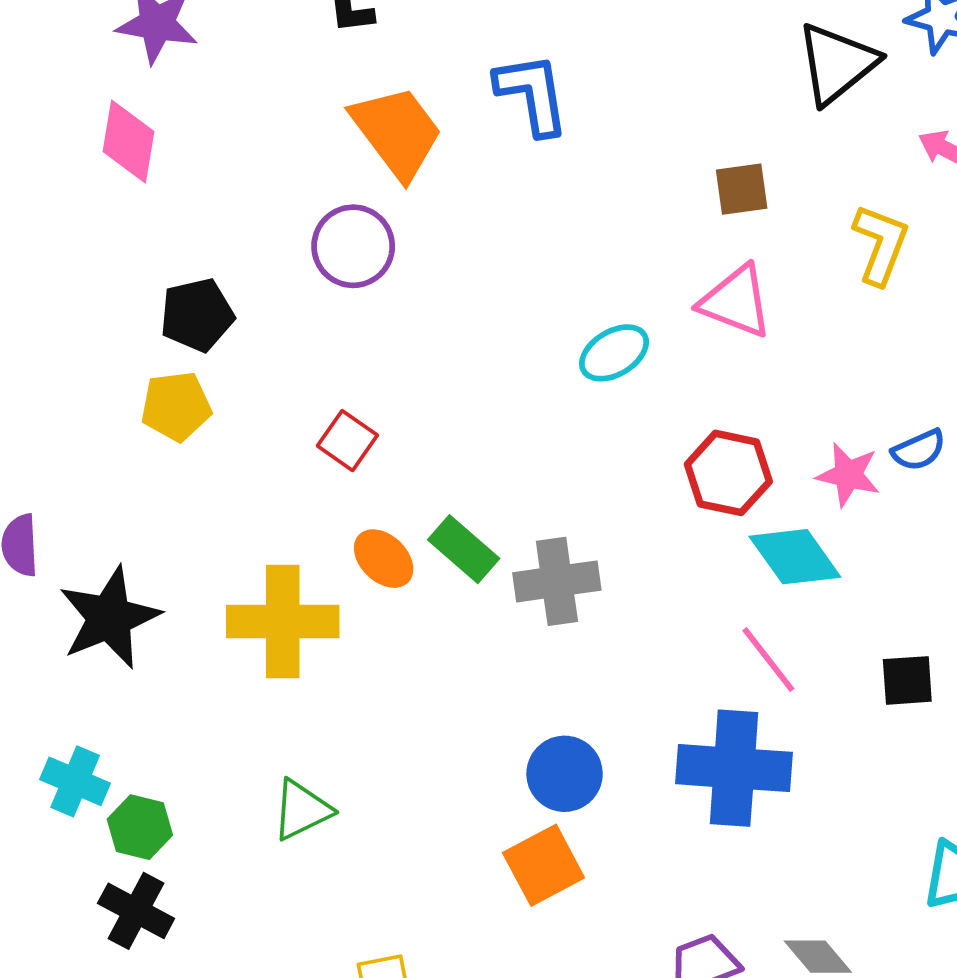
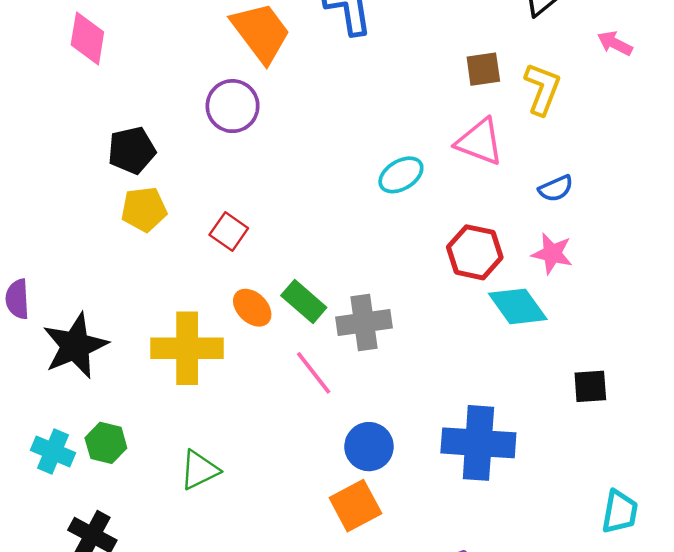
yellow L-shape: (881, 244) -> (542, 89), moved
yellow pentagon: (176, 406) -> (144, 209), moved
blue semicircle: (919, 450) -> (556, 188), moved
pink line: (768, 660) -> (314, 373), moved
green hexagon: (140, 827) -> (106, 443), moved

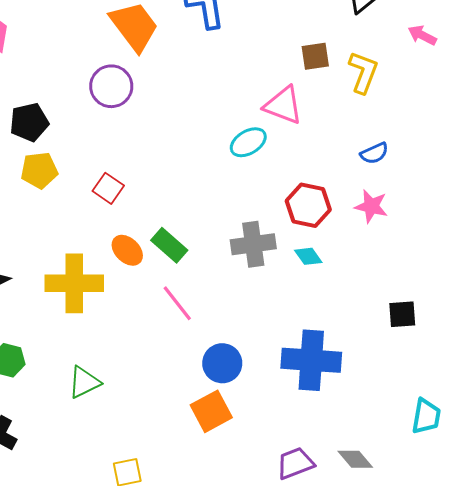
pink triangle: (480, 142) -> (283, 105), moved
cyan diamond: (518, 306) -> (308, 256), moved, size x0.6
gray cross: (364, 322) -> (253, 244), moved

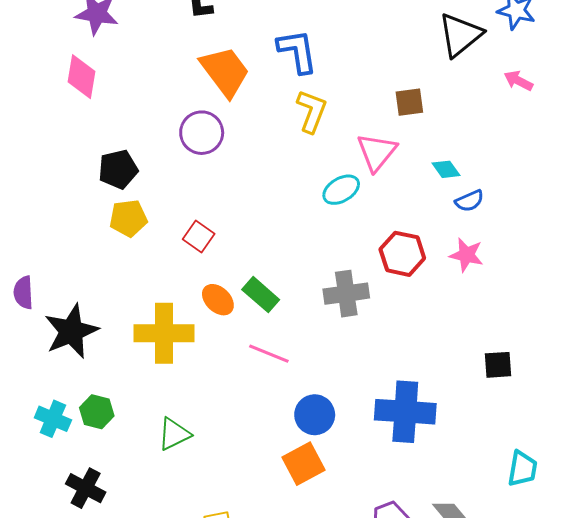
yellow L-shape: (363, 72) -> (312, 111), moved
pink triangle: (283, 105) -> (377, 152), turned 48
cyan diamond: (308, 256) -> (446, 169), moved
pink line: (177, 303) -> (269, 354), turned -30

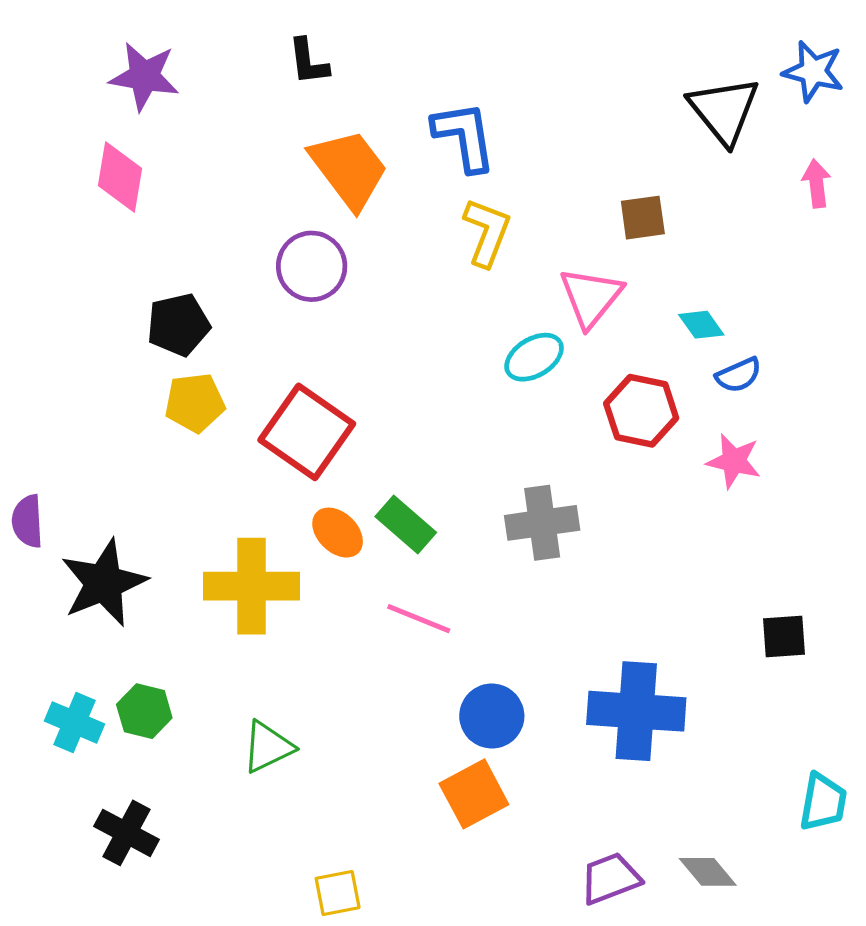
black triangle: (460, 35) -> (724, 110), turned -30
pink arrow: (518, 81) -> (817, 183), turned 56
red square: (199, 237) -> (307, 432), size x1.8
red hexagon: (402, 254) -> (641, 411), moved

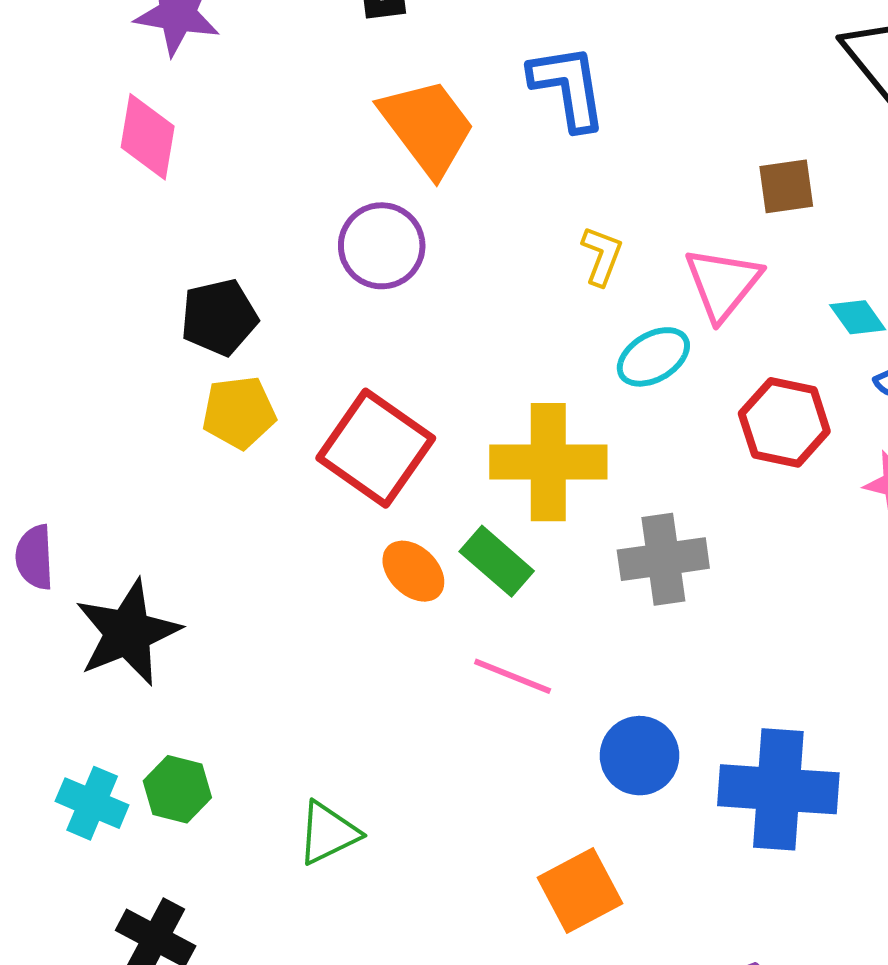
yellow L-shape: (487, 232) -> (602, 256), moved, size x0.7
yellow cross: (252, 586) -> (548, 462), moved
blue circle: (492, 716) -> (640, 756), moved

